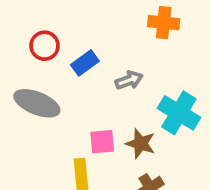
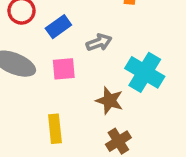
pink square: (102, 142) -> (64, 69), moved

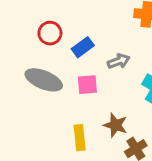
brown star: (110, 101) -> (115, 125), moved

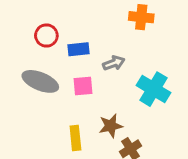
blue rectangle: (83, 47) -> (79, 49), turned 30
brown star: (115, 125) -> (111, 126), turned -30

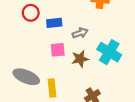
gray ellipse: (40, 81) -> (26, 77), moved
brown star: (111, 126) -> (80, 59), moved

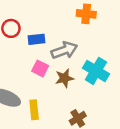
gray arrow: (80, 33) -> (64, 50), size x1.5
pink square: (58, 50) -> (40, 68), turned 32

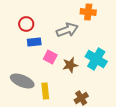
blue rectangle: (36, 39) -> (34, 42), moved
gray arrow: (64, 50) -> (67, 30), moved

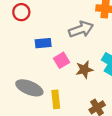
red circle: (26, 24) -> (21, 12), moved
pink square: (50, 57) -> (61, 60), turned 32

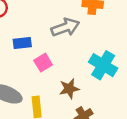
brown star: (84, 70) -> (69, 89), moved

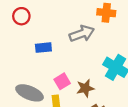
pink square: (43, 63) -> (62, 81), moved

